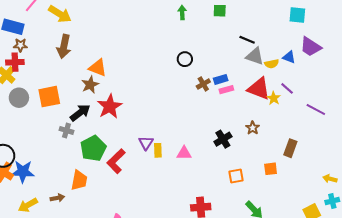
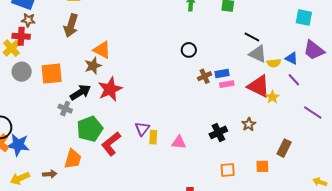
purple line: (287, 88) -> (294, 80), moved

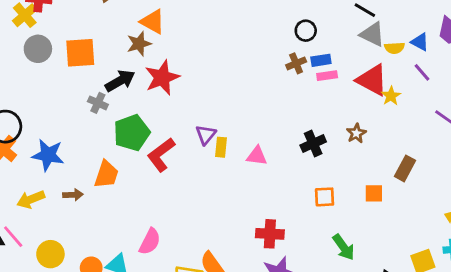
black circle: (189, 50) -> (306, 31), moved
blue star: (18, 145) -> (48, 155), moved

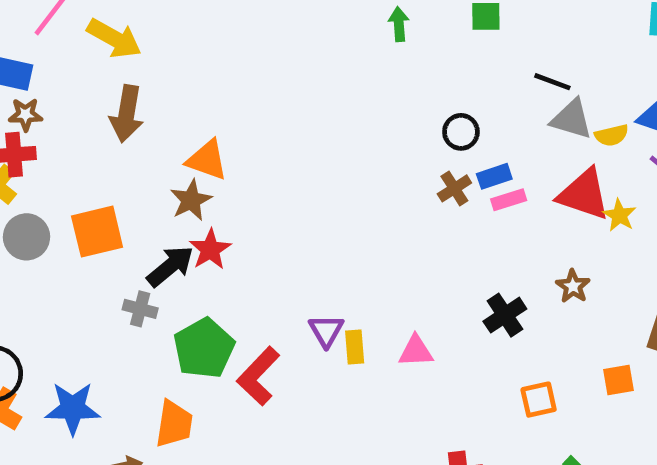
red star: (162, 78) -> (210, 249), moved, size x0.7

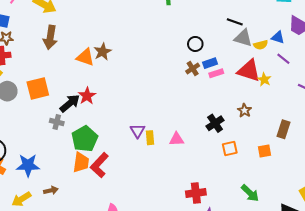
brown star: (191, 200) -> (103, 52), moved
red L-shape: (258, 376) -> (99, 165), moved
orange square: (539, 400) -> (230, 149), moved
orange trapezoid: (174, 424) -> (81, 162), moved

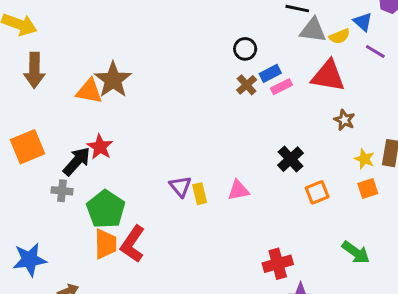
blue triangle: (278, 37) -> (363, 22), turned 32
brown star: (103, 52) -> (113, 80), size x1.4
yellow star: (264, 80) -> (364, 159), moved
brown star: (244, 110) -> (344, 120), moved

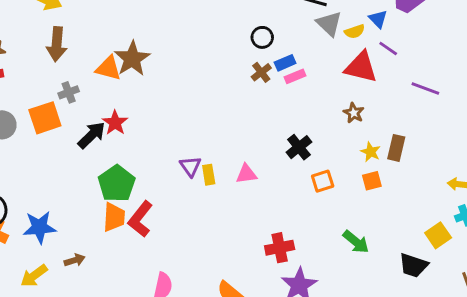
gray triangle: (313, 30) -> (329, 24), turned 32
red triangle: (328, 76) -> (361, 67), moved
gray cross: (62, 191) -> (69, 92), moved, turned -30

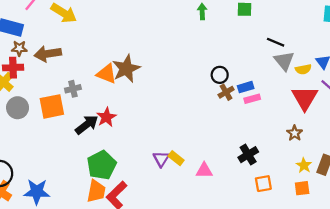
black circle: (262, 37) -> (220, 75), moved
brown arrow: (57, 44) -> (48, 54), moved, turned 70
red triangle: (361, 67) -> (305, 98), turned 40
yellow rectangle: (209, 175) -> (176, 158), moved, turned -49

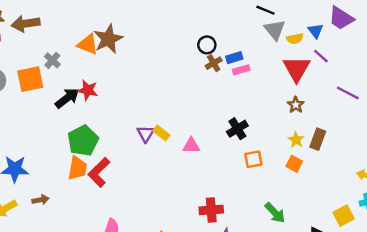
gray cross: (73, 89) -> (52, 60), turned -35
red star: (106, 117) -> (88, 90), turned -30
brown star: (295, 133) -> (296, 105), moved
orange square: (302, 188) -> (294, 164), turned 35

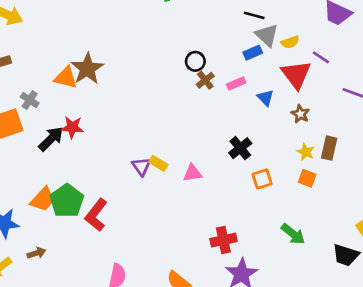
blue triangle: (316, 31) -> (265, 98), moved
blue rectangle: (234, 58) -> (253, 53), moved
green pentagon: (83, 141) -> (67, 201), moved
orange trapezoid: (77, 168) -> (43, 199), moved, turned 40

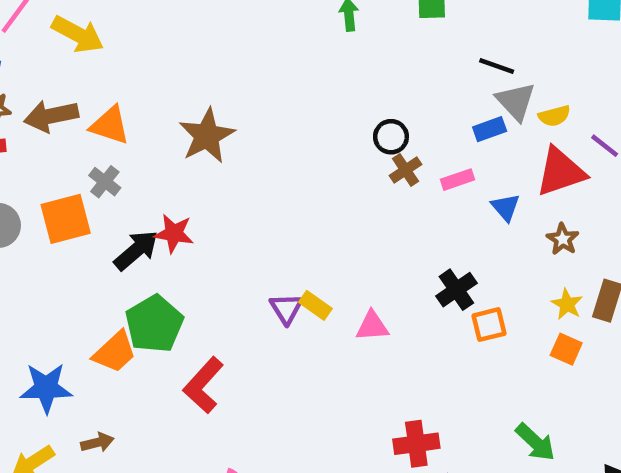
red triangle: (296, 75) -> (561, 172), turned 44
orange triangle: (66, 78) -> (110, 125), moved
orange square: (262, 179) -> (489, 325), moved
green pentagon: (67, 201) -> (154, 324), moved

